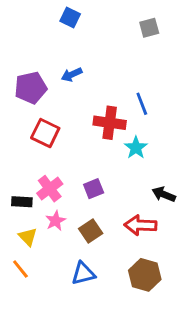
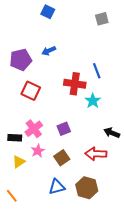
yellow triangle: (28, 237) -> (19, 162), turned 40
orange line: (20, 269) -> (12, 196), moved
brown hexagon: (145, 275) -> (87, 188), moved

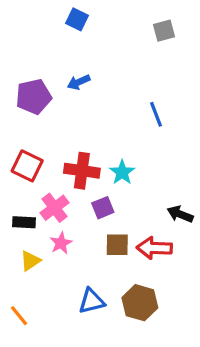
red cross: (75, 84) -> (82, 171), moved
red square: (31, 91) -> (27, 166), moved
cyan star: (93, 101) -> (122, 172), moved
brown square: (62, 158) -> (117, 245), moved, turned 35

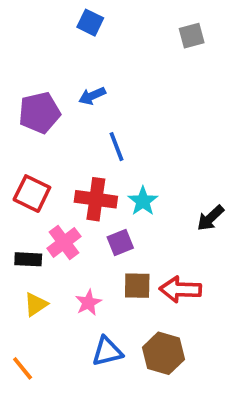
blue line: (156, 114) -> (117, 147), moved
black arrow: (180, 214) -> (211, 218), moved, turned -65
pink star: (61, 243) -> (88, 303), moved

